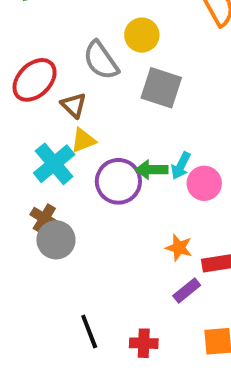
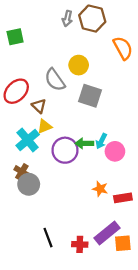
purple rectangle: (187, 291) -> (107, 233), moved, size x1.6

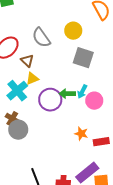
yellow circle: (79, 65) -> (73, 31), moved
gray square: (90, 96) -> (83, 58), moved

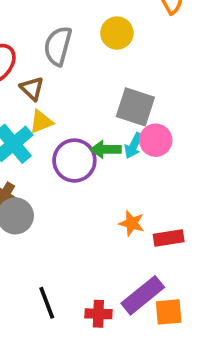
gray semicircle: (41, 38) -> (58, 46), turned 50
gray square: (83, 58) -> (135, 107), moved
pink circle: (94, 101) -> (156, 140), moved

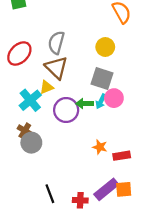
yellow circle: (117, 33) -> (105, 47), moved
brown triangle: (32, 88) -> (56, 68), moved, size x1.6
orange square: (169, 312) -> (124, 189), moved

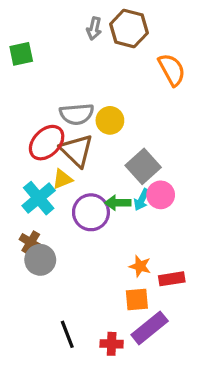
gray semicircle: (56, 43) -> (77, 114), turned -110
yellow circle: (105, 47) -> (110, 120), moved
red ellipse: (19, 54) -> (47, 143), moved
gray square: (102, 79) -> (143, 166), turned 30
orange square: (124, 189) -> (137, 299), moved

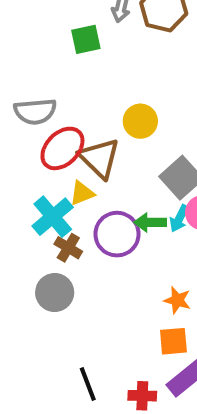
green square: (21, 54) -> (86, 39), moved
gray semicircle: (77, 114) -> (35, 111), moved
brown cross: (31, 242) -> (68, 248), moved

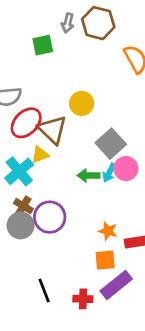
purple circle: (117, 234) -> (50, 217), moved
brown cross: (68, 248) -> (23, 206), moved

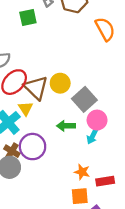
yellow circle: (82, 103) -> (60, 83), moved
yellow triangle: (40, 155) -> (26, 109), turned -42
cyan arrow: (109, 173) -> (92, 136), moved
purple circle: (50, 217) -> (33, 147), moved

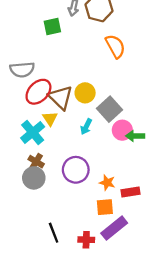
orange semicircle: (105, 29) -> (115, 46), moved
green arrow: (66, 126) -> (135, 136), moved
cyan arrow: (92, 136) -> (86, 127), moved
purple circle: (33, 147) -> (76, 170), moved

